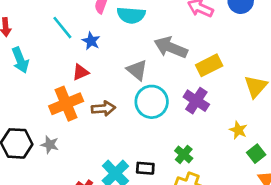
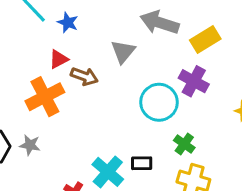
gray triangle: (137, 70) -> (123, 52), turned 35
cyan circle: (152, 102) -> (159, 102), moved
brown arrow: (103, 108) -> (84, 76), moved, turned 30

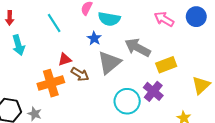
blue star: (68, 22) -> (94, 38), moved
gray triangle: (123, 52) -> (109, 62), size x1.4

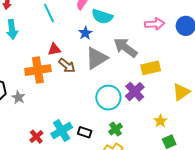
pink arrow: (164, 19) -> (155, 24), turned 138

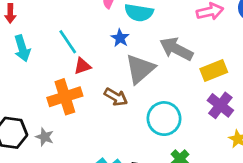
cyan line: (49, 13) -> (68, 42), moved
brown arrow: (67, 66) -> (116, 97), moved
purple cross: (135, 92) -> (220, 105), moved

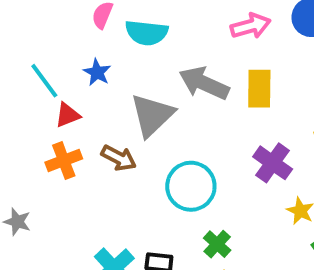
blue star: (120, 38) -> (97, 72), moved
yellow rectangle: (214, 70) -> (259, 89), moved, turned -65
orange cross: (65, 97) -> (64, 161), moved, size x0.7

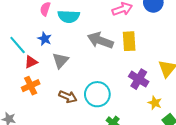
gray triangle: (152, 115) -> (61, 61), moved, size x0.7
brown arrow: (119, 158) -> (68, 97), moved

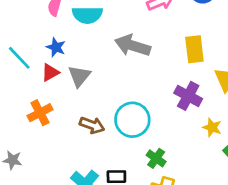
yellow rectangle: (129, 41) -> (194, 49), moved
red triangle: (31, 62) -> (50, 72), moved

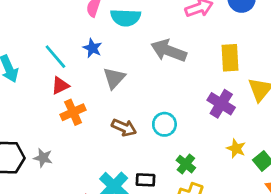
red triangle: (50, 72) -> (60, 86), moved
cyan circle: (132, 120) -> (164, 124), size x0.7
yellow star: (212, 127) -> (236, 148), moved

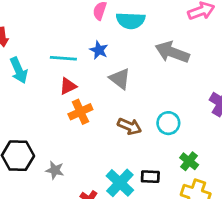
cyan line: (55, 57) -> (63, 58), turned -45
gray triangle: (114, 78) -> (120, 79), turned -35
gray star: (43, 158) -> (55, 170), moved

